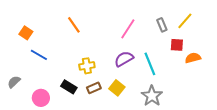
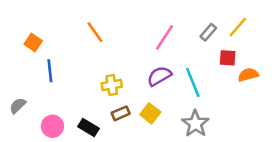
gray rectangle: (162, 25) -> (208, 32), turned 64
blue line: (39, 55) -> (50, 71), turned 54
black rectangle: (69, 87) -> (88, 127), moved

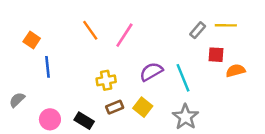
yellow line: (238, 27) -> (226, 25), turned 50
pink line: (164, 37) -> (124, 35), moved

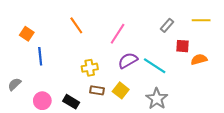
yellow line: (226, 25) -> (201, 20), moved
pink line: (124, 35) -> (118, 34), moved
cyan line: (183, 78) -> (155, 66), turned -35
brown rectangle: (115, 107) -> (97, 90), turned 32

